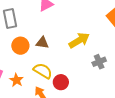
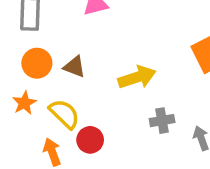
orange star: (16, 80) -> (24, 103), moved

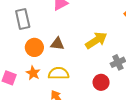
yellow semicircle: (64, 114) -> (59, 73), turned -30
red circle: (90, 140) -> (101, 82), moved

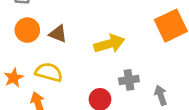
orange star: (33, 73) -> (14, 78), moved

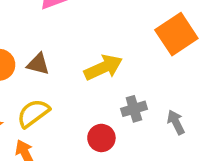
yellow semicircle: (49, 72) -> (33, 113), turned -44

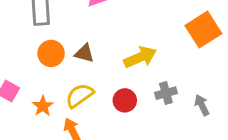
red circle: (101, 138) -> (125, 100), moved

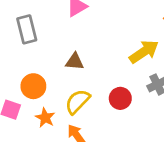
orange circle: (51, 53) -> (33, 86), moved
yellow arrow: (140, 57) -> (144, 52), moved

